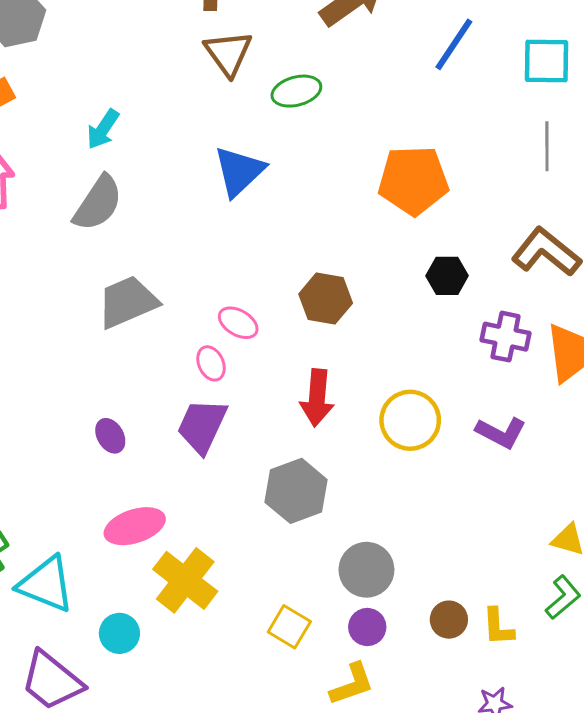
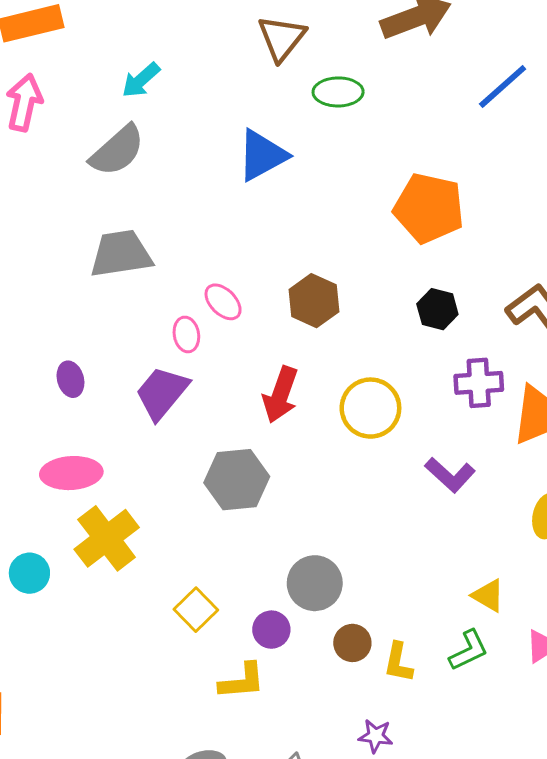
purple cross: (505, 337) -> (479, 383), turned -30
yellow circle: (410, 420) -> (370, 408), moved
gray circle: (366, 570) -> (315, 583), moved

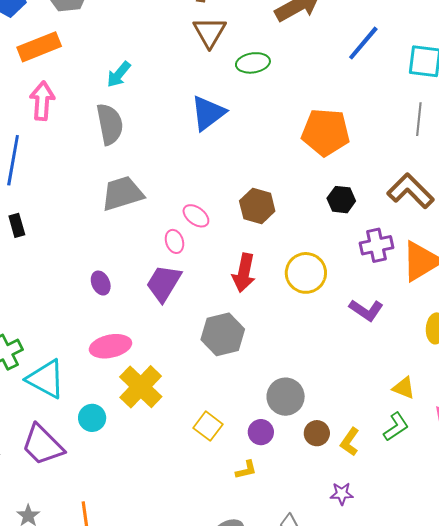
gray semicircle: (117, 151) -> (110, 124), turned -51
yellow L-shape: (398, 662) -> (350, 442), turned 32
yellow L-shape: (242, 681) -> (246, 470), size x0.7

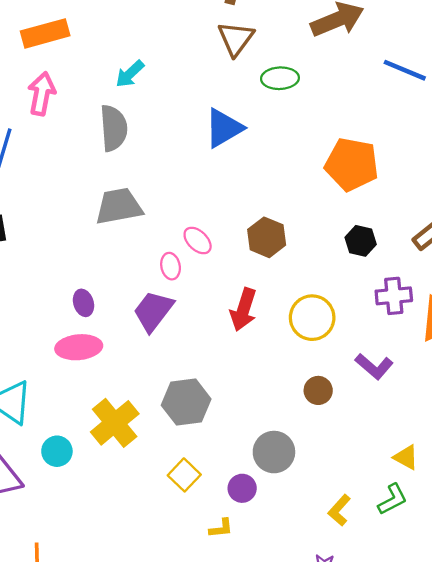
blue line: (363, 43) -> (405, 70), turned 66
gray hexagon: (223, 334) -> (186, 402), moved
pink ellipse: (110, 346) -> (79, 347), moved
brown circle: (317, 433) -> (318, 390), moved

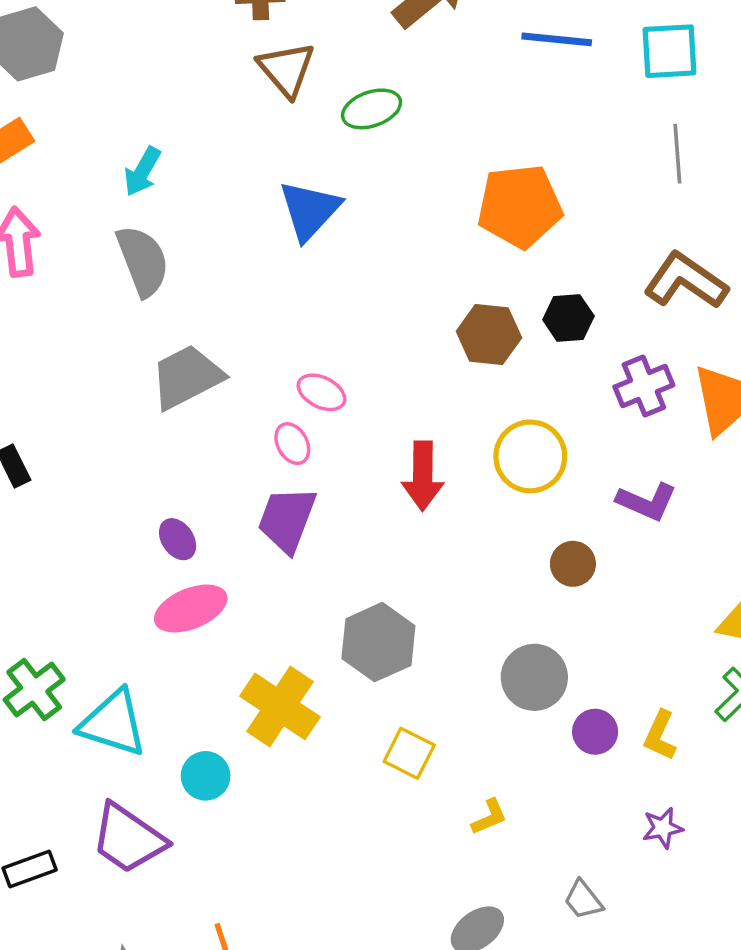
brown hexagon: (267, 237) -> (489, 335), moved
purple circle: (242, 488) -> (595, 732), moved

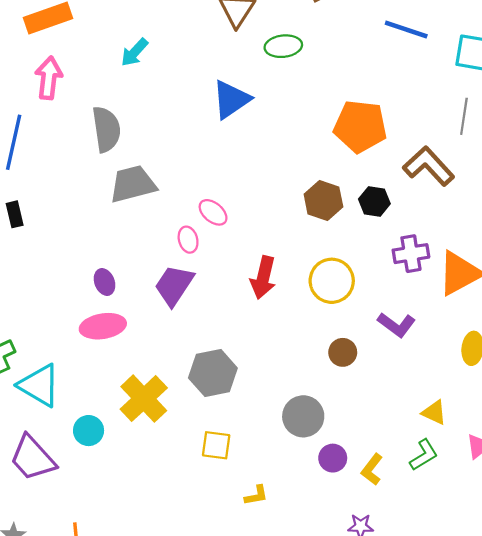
gray semicircle: (143, 261) -> (106, 129), moved
brown L-shape: (686, 281) -> (429, 166), moved
yellow square: (409, 753) -> (216, 445), turned -32

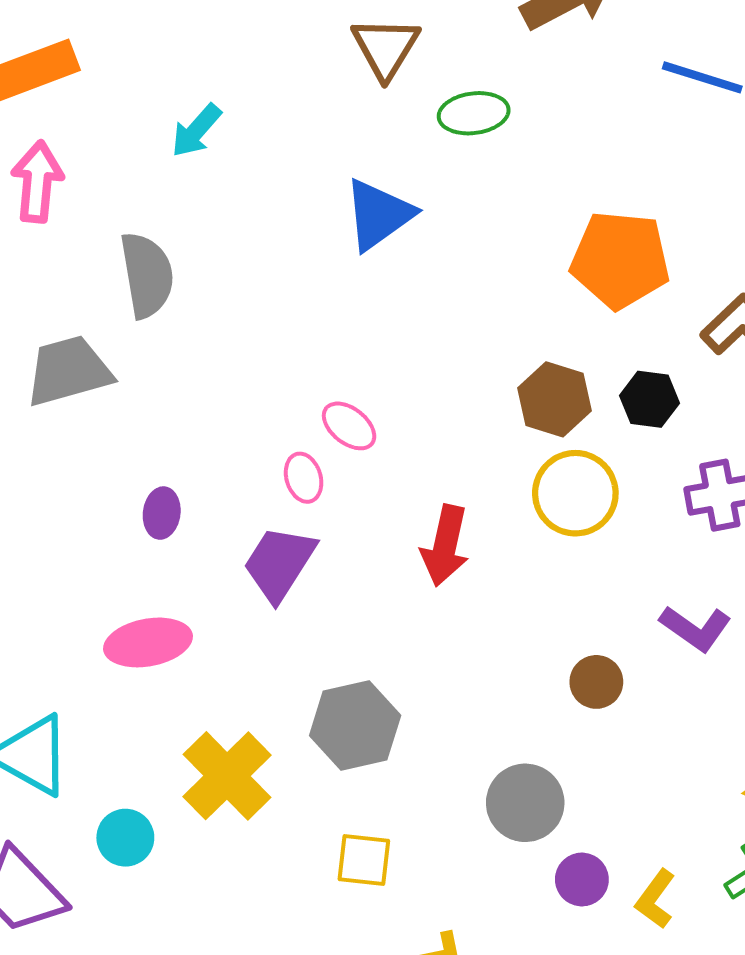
gray trapezoid: (133, 184) -> (69, 371), moved
yellow circle: (332, 281) -> (575, 493), moved
purple ellipse: (105, 282) -> (162, 513), moved, turned 30

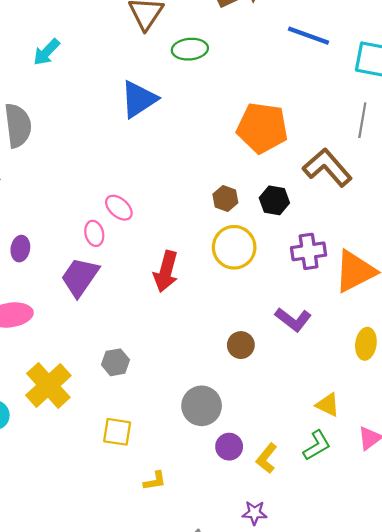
brown hexagon: (555, 399) -> (225, 198), size x0.7
gray hexagon: (355, 725) -> (115, 362), size x0.6

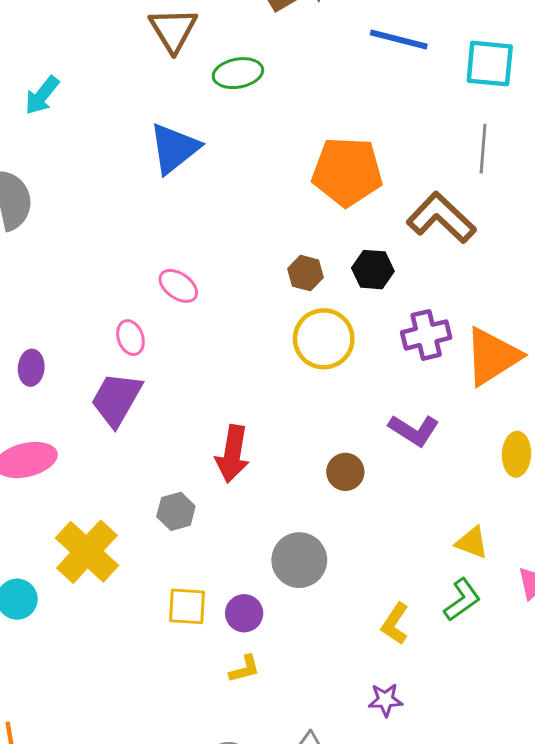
pink ellipse: (119, 208) -> (178, 286), moved
red arrow: (166, 271) -> (232, 454), moved
purple circle: (229, 447) -> (244, 613), moved

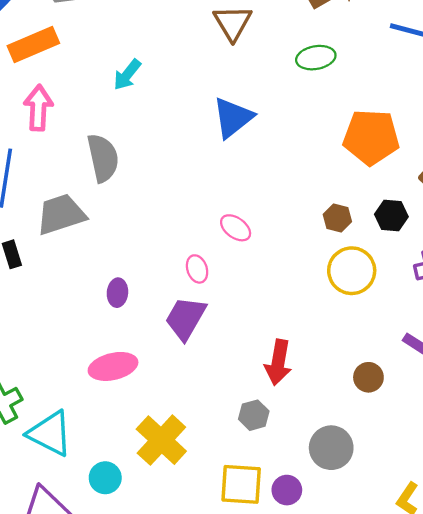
green ellipse: (238, 73) -> (316, 58), moved
gray hexagon: (176, 511) -> (254, 415), moved
yellow square: (187, 606) -> (241, 484), size x1.4

